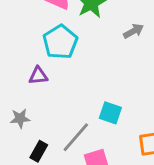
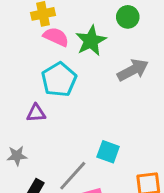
gray arrow: (134, 31) -> (133, 70), size x1.5

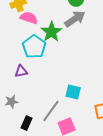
green star: (91, 41) -> (51, 32), moved
gray arrow: (133, 70) -> (75, 19), moved

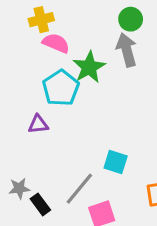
gray arrow: (75, 19) -> (127, 50), turned -75
gray star: (11, 102) -> (19, 188), moved
black rectangle: (26, 123) -> (40, 204), turned -64

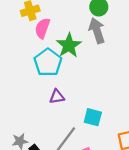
pink semicircle: (56, 43) -> (42, 28), turned -90
purple triangle: (38, 124) -> (57, 97), moved

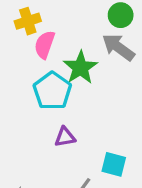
gray arrow: (97, 31) -> (118, 47), turned -35

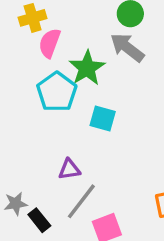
purple triangle: (65, 137) -> (69, 169), moved
cyan square: (114, 164) -> (103, 118), moved

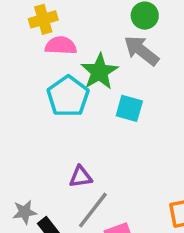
pink semicircle: (50, 43) -> (61, 46), turned 72
cyan square: (103, 118) -> (129, 108), moved

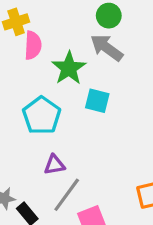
pink semicircle: (61, 46) -> (33, 45), turned 92
cyan pentagon: (68, 96) -> (42, 115), moved

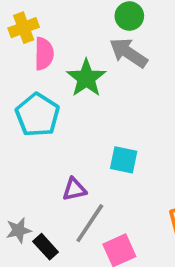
cyan square: (97, 101) -> (124, 160), moved
cyan pentagon: (42, 115) -> (38, 115), moved

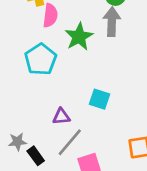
gray arrow: (128, 53) -> (112, 22), turned 52

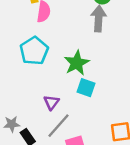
green star: (79, 37) -> (77, 63), moved
purple triangle: (61, 116) -> (51, 102), turned -49

